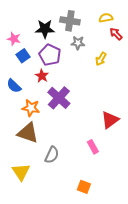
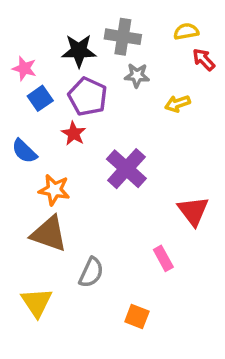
yellow arrow: (101, 59) -> (177, 104), turned 40
purple cross: (59, 98) -> (126, 169), moved
red triangle: (110, 120) -> (193, 211), turned -30
orange square: (84, 187) -> (137, 316), moved

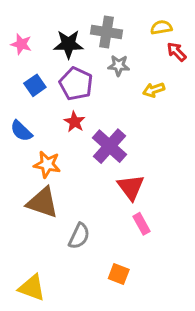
pink star: (24, 68) -> (21, 44), moved
red star: (74, 134) -> (74, 122), moved
red triangle: (193, 211) -> (131, 187), moved
yellow triangle: (37, 302) -> (32, 288), moved, turned -36

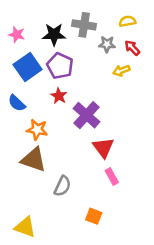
red arrow: (176, 52) -> (132, 48), moved
gray star: (119, 65) -> (107, 44), moved
blue square: (35, 85) -> (28, 67), size x1.6

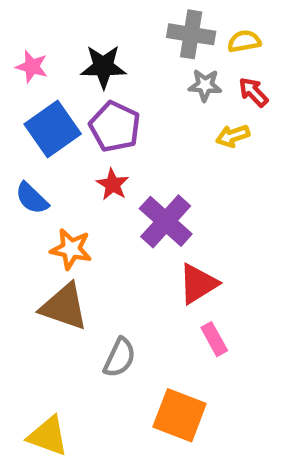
gray cross: (84, 25) -> (191, 34), moved
red triangle: (103, 148) -> (198, 284), turned 35
orange square: (94, 216) -> (180, 415), size x1.6

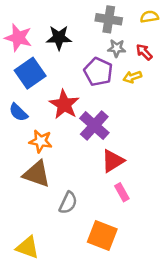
yellow semicircle: (244, 41) -> (149, 17), moved
pink star: (32, 67) -> (18, 38), size x1.5
purple pentagon: (115, 127) -> (98, 72), moved
red star: (113, 184) -> (64, 104), size x1.6

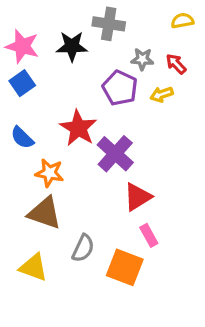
gray cross: (109, 19) -> (109, 24), moved
blue square: (30, 73) -> (22, 83), moved, size x0.7
orange square: (102, 236) -> (125, 267), moved
yellow triangle: (28, 247) -> (33, 267), moved

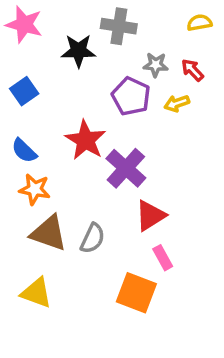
pink star: (22, 46) -> (24, 24), moved
orange star: (49, 173) -> (35, 189), moved
gray semicircle: (83, 248) -> (93, 238), moved

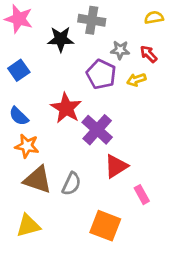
pink rectangle: (163, 258) -> (142, 195), moved
yellow triangle: (36, 293) -> (28, 226), turned -35

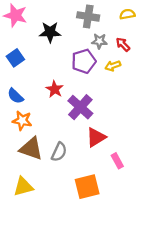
gray cross: (92, 20) -> (88, 16), moved
purple pentagon: (101, 74) -> (84, 61), turned 30
red star: (66, 108) -> (55, 89), size x0.7
orange square: (105, 226) -> (87, 187), turned -35

